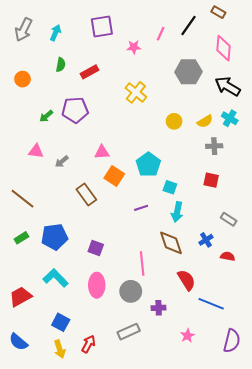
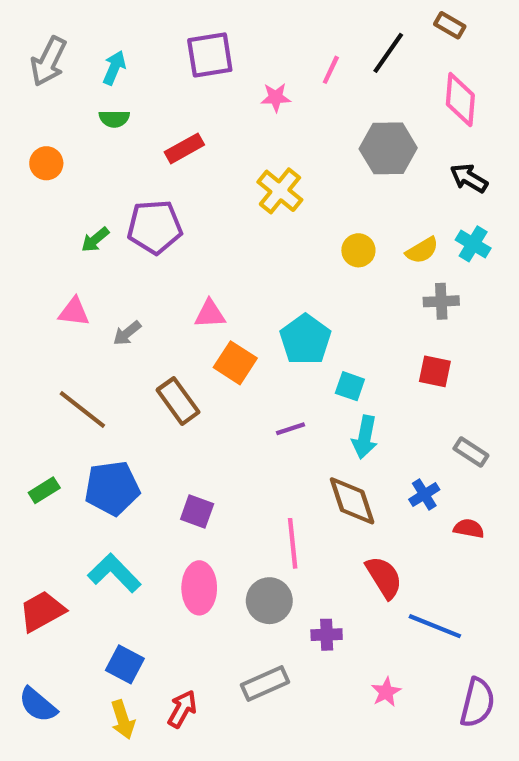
green semicircle: (61, 65) -> (114, 119), moved, turned 80
black arrow: (228, 86) -> (469, 178), size x0.7
brown line: (23, 199) -> (82, 410), moved

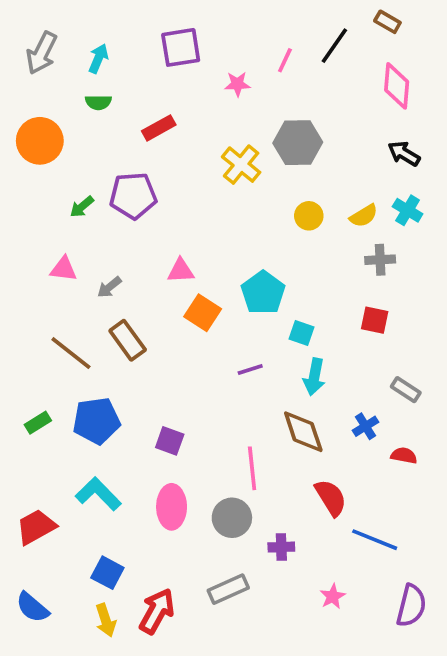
gray hexagon: (388, 148) -> (298, 143), moved
orange circle: (46, 163) -> (40, 141), size x1.6
brown rectangle: (178, 401) -> (128, 340), moved
red arrow: (182, 709) -> (157, 611), size x1.4

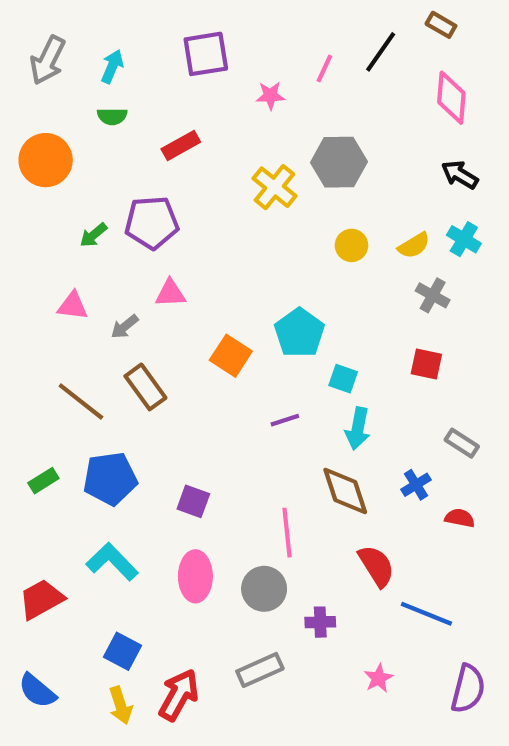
gray cross: (380, 260) -> (433, 295), turned 32
pink triangle: (181, 271) -> (170, 293), moved

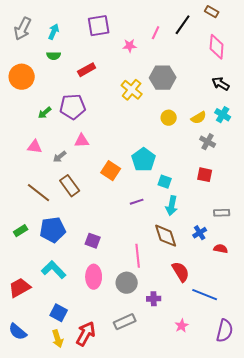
gray rectangle: (462, 443) -> (222, 213), turned -35

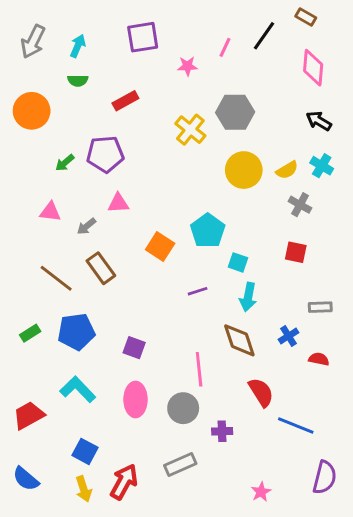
yellow circle: (169, 118) -> (244, 170), size x1.6
pink star: (182, 326) -> (261, 492), moved

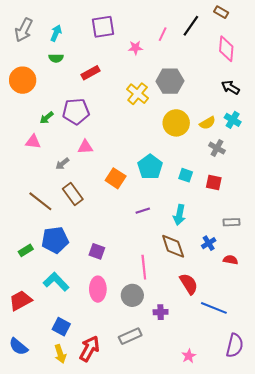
pink triangle: (50, 212) -> (33, 142), moved
cyan square: (238, 262) -> (186, 175), moved
green rectangle: (30, 333) -> (26, 250), moved

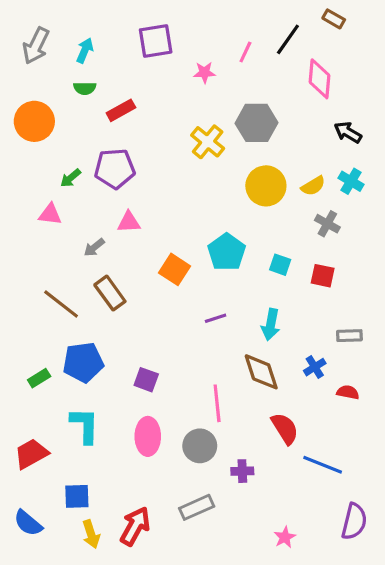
pink diamond: (226, 49) -> (319, 79), moved
red rectangle: (91, 73) -> (121, 110), moved
cyan L-shape: (56, 282) -> (85, 425), turned 45
blue square: (61, 327) -> (77, 496), moved, turned -30

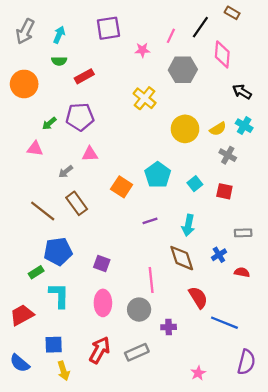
gray hexagon: (256, 123) -> (183, 70), moved
cyan square: (280, 265) -> (195, 184), turned 32
green rectangle: (39, 378) -> (36, 272), moved
red arrow: (135, 526) -> (100, 350), moved

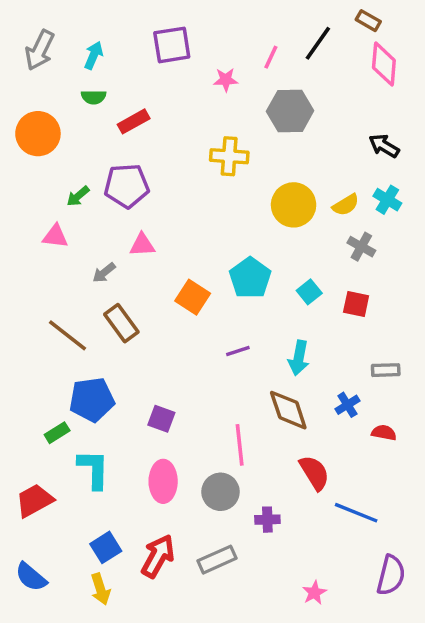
pink diamond: (222, 54) -> (384, 64), moved
yellow cross: (145, 98) -> (229, 156), turned -35
blue square: (54, 345) -> (106, 547), moved, turned -30

